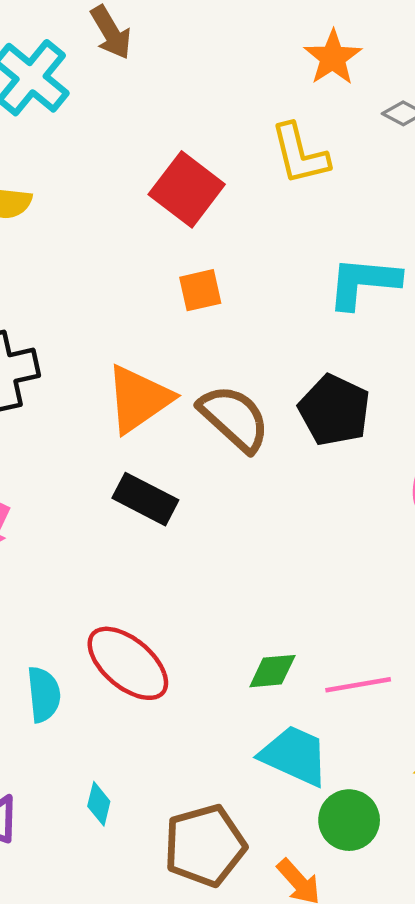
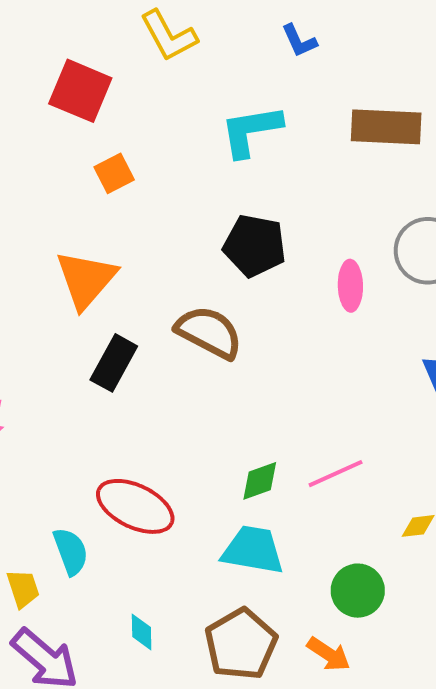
brown semicircle: (234, 418) -> (209, 332), moved
black rectangle: (145, 499) -> (114, 363), turned -74
cyan trapezoid: (294, 755) -> (253, 550), moved

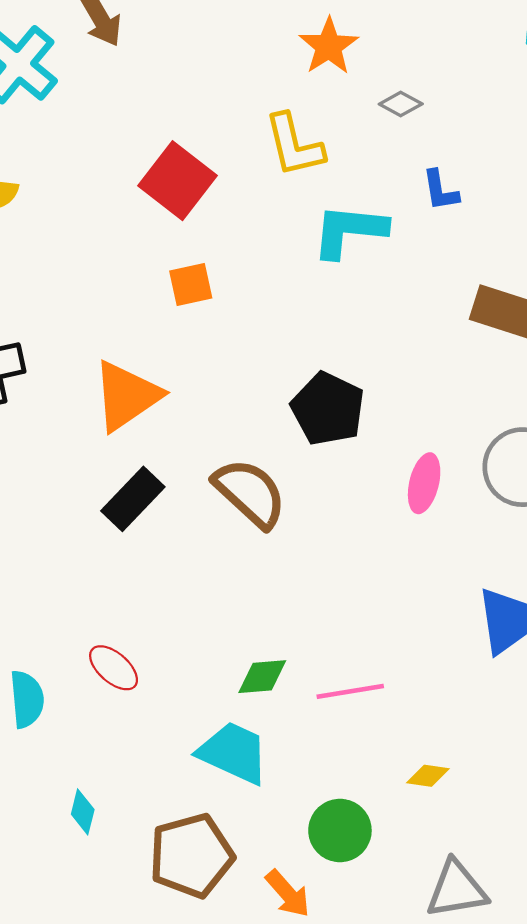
cyan L-shape: (251, 131) -> (349, 231), moved
red ellipse: (135, 506) -> (114, 668), size x0.6

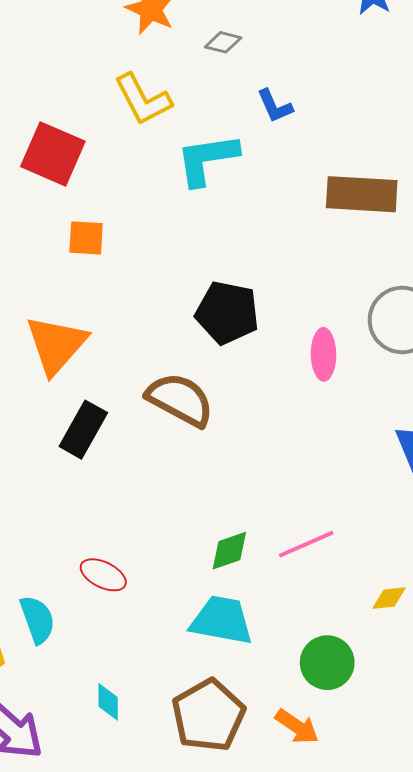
orange square: (191, 284) -> (86, 238), turned 30

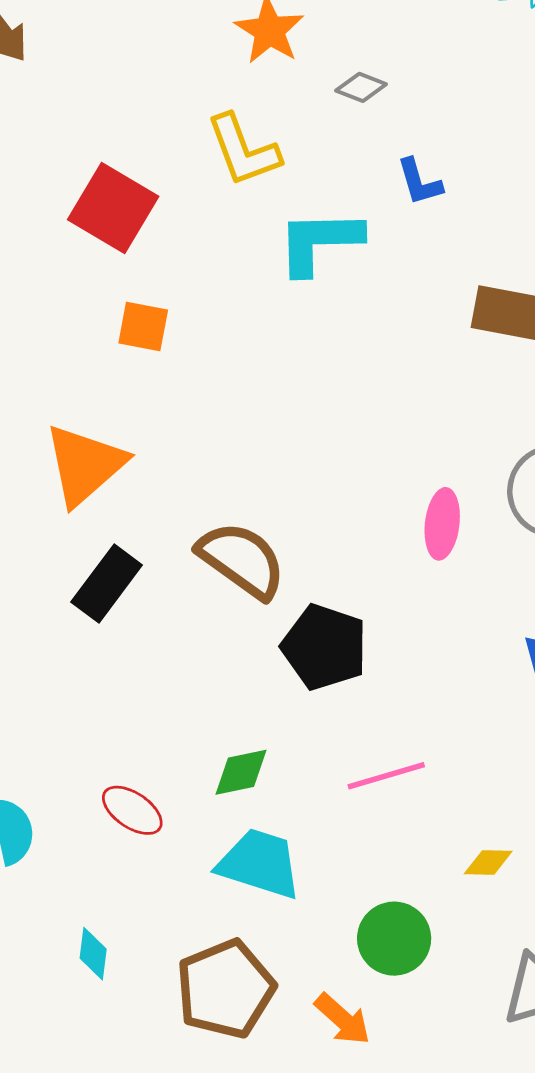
black pentagon: (227, 313) -> (324, 647), moved
green diamond: (229, 551) -> (241, 772), moved
red ellipse: (103, 575) -> (132, 810), moved

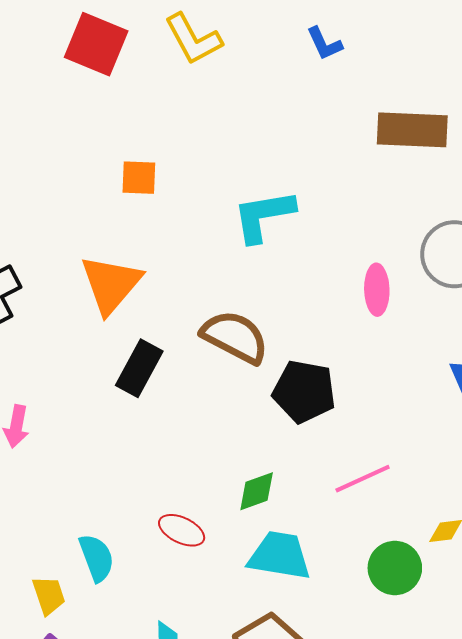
red square: (113, 208) -> (96, 44), moved
cyan L-shape: (319, 242) -> (264, 216), moved
green circle: (394, 939) -> (395, 568), moved

